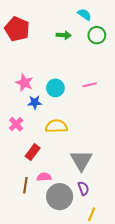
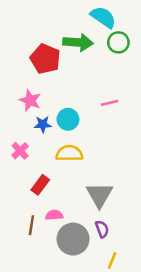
cyan semicircle: (84, 14) -> (103, 17), size x1.5
red pentagon: (17, 29) -> (45, 59), moved
green arrow: (64, 35) -> (78, 42), size x1.6
cyan circle: (55, 88) -> (68, 119), moved

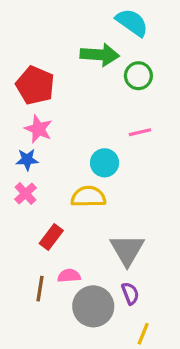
green circle: (118, 42) -> (138, 76), moved
red pentagon: (45, 59) -> (35, 85), moved
cyan circle: (68, 119) -> (105, 163), moved
blue star: (43, 124) -> (27, 160), moved

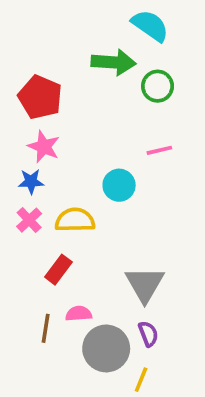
yellow semicircle: (88, 197) -> (75, 220), moved
yellow line: (143, 334) -> (141, 380), moved

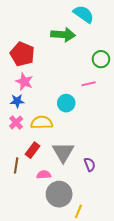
green circle: (158, 86) -> (101, 59), moved
gray triangle: (145, 284) -> (63, 152), moved
brown line: (46, 328) -> (16, 165), moved
purple semicircle: (148, 334) -> (90, 164), moved

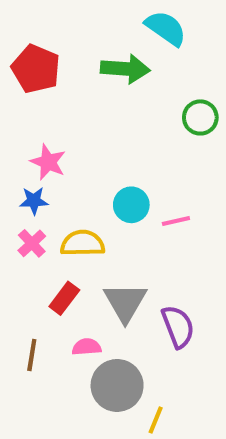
red pentagon: (22, 54) -> (36, 69), moved
pink line: (89, 84) -> (176, 221), moved
purple semicircle: (90, 164) -> (178, 327), size x1.5
brown line: (16, 165) -> (32, 355), moved

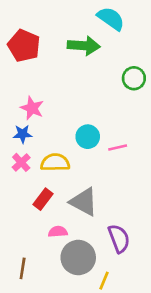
gray triangle: (125, 302) -> (84, 202), turned -32
purple semicircle: (178, 327) -> (119, 238), moved
brown line: (32, 355) -> (23, 268), moved

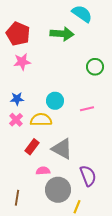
green circle: (134, 78) -> (95, 67), moved
pink star: (32, 108) -> (22, 62), moved, turned -30
cyan circle: (88, 137) -> (55, 101), moved

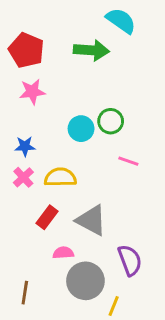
green circle: (95, 67) -> (111, 121), moved
cyan circle: (55, 101) -> (81, 129), moved
pink line: (87, 109) -> (128, 161), turned 32

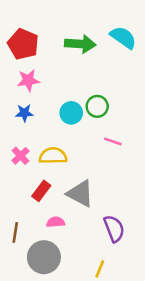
cyan semicircle: (121, 21) -> (123, 37), moved
blue star: (25, 146) -> (24, 113), moved
gray circle: (85, 281) -> (44, 257), moved
brown line: (25, 293) -> (15, 232), moved

